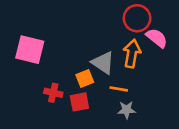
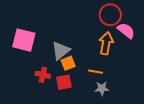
gray triangle: (103, 63) -> (61, 51), moved, turned 48

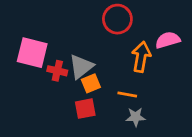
red circle: (110, 15) -> (117, 19), moved
pink semicircle: (126, 31) -> (168, 40), turned -54
red cross: (43, 75) -> (57, 71), moved

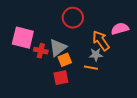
red circle: (117, 19) -> (73, 18), moved
orange arrow: (141, 57) -> (101, 41), turned -45
gray star: (136, 117) -> (96, 55), moved

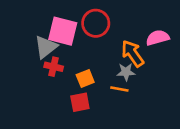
pink square: (23, 38) -> (63, 31), moved
gray triangle: (58, 48) -> (46, 47), moved

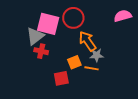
pink semicircle: (158, 38) -> (123, 16), moved
orange arrow: (133, 53) -> (87, 41), moved
orange square: (85, 79) -> (74, 62), moved

